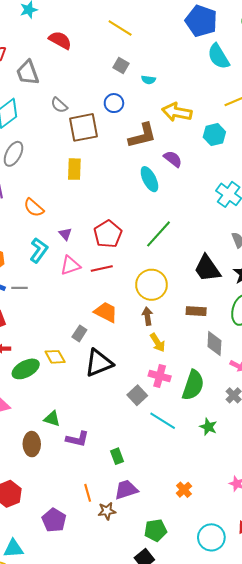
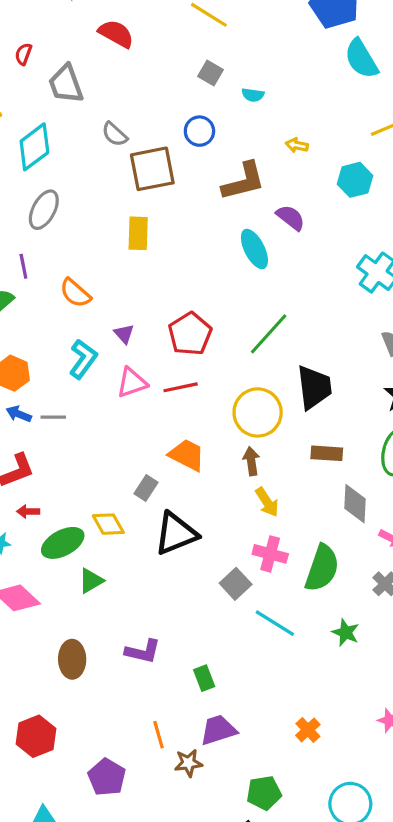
yellow arrow: (177, 112) -> (297, 145), size x0.5
black trapezoid: (207, 268) -> (314, 387), moved, turned -152
green triangle: (52, 419) -> (91, 581), moved, turned -48

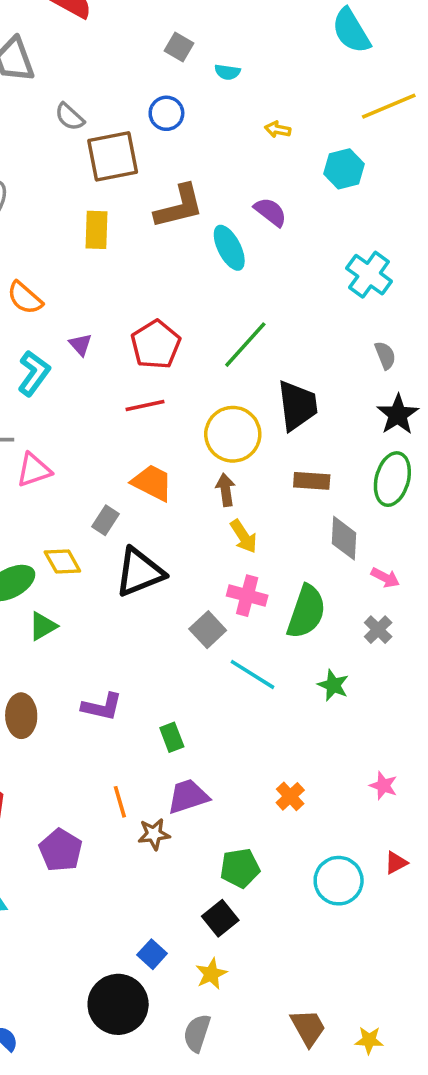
brown L-shape: (243, 181) -> (179, 207), moved
pink triangle: (132, 383) -> (34, 470), moved

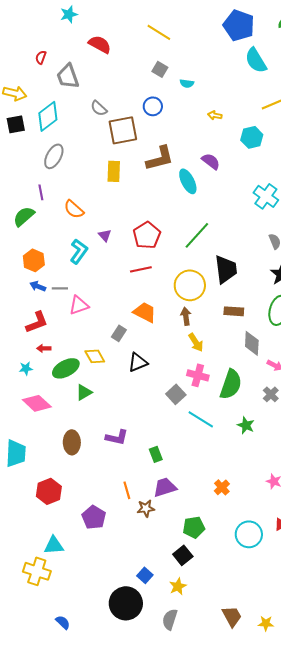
black triangle: (140, 572) -> (138, 362), size x0.7

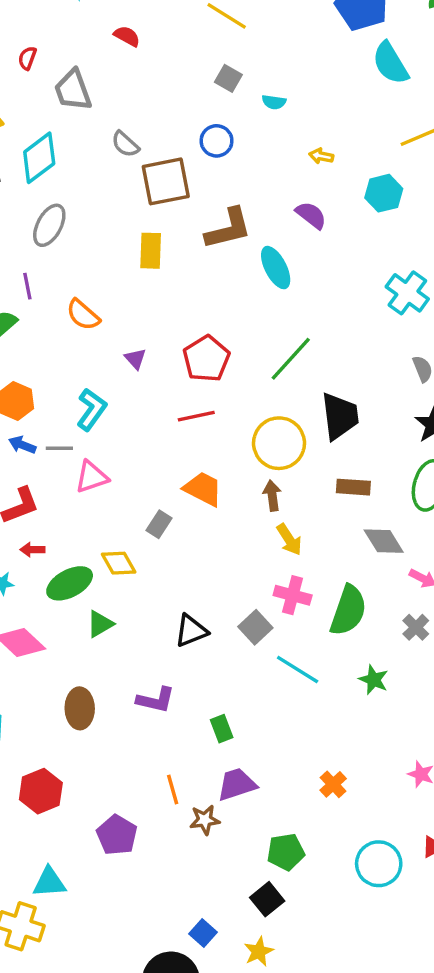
red semicircle: (100, 44) -> (127, 36), size x0.7
purple semicircle: (211, 161) -> (311, 215), moved
cyan L-shape: (79, 251) -> (92, 409), moved
gray diamond: (252, 343) -> (384, 541), turned -35
black triangle: (138, 362) -> (191, 631), moved

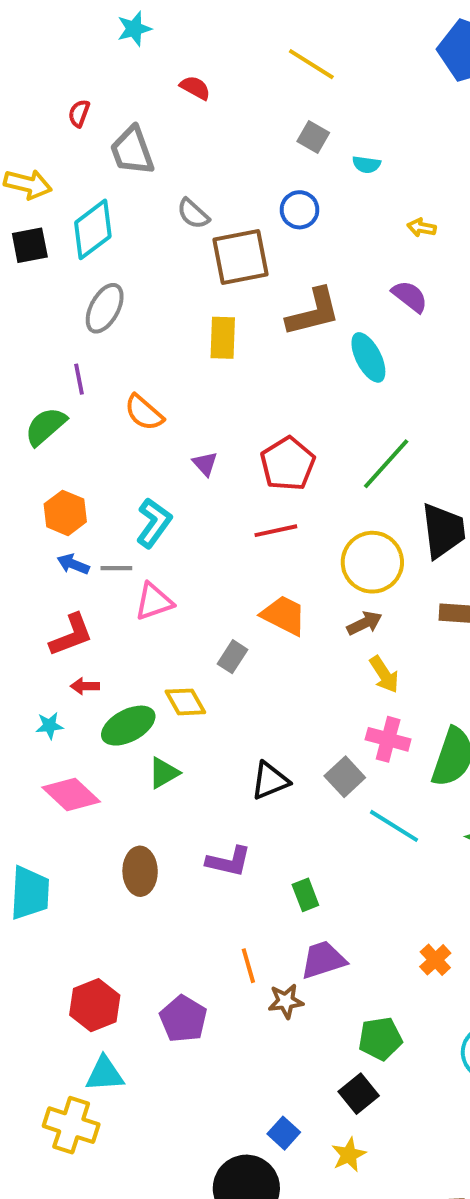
brown arrow: (272, 496) -> (364, 623), turned 72
red hexagon: (41, 791) -> (95, 1005), moved

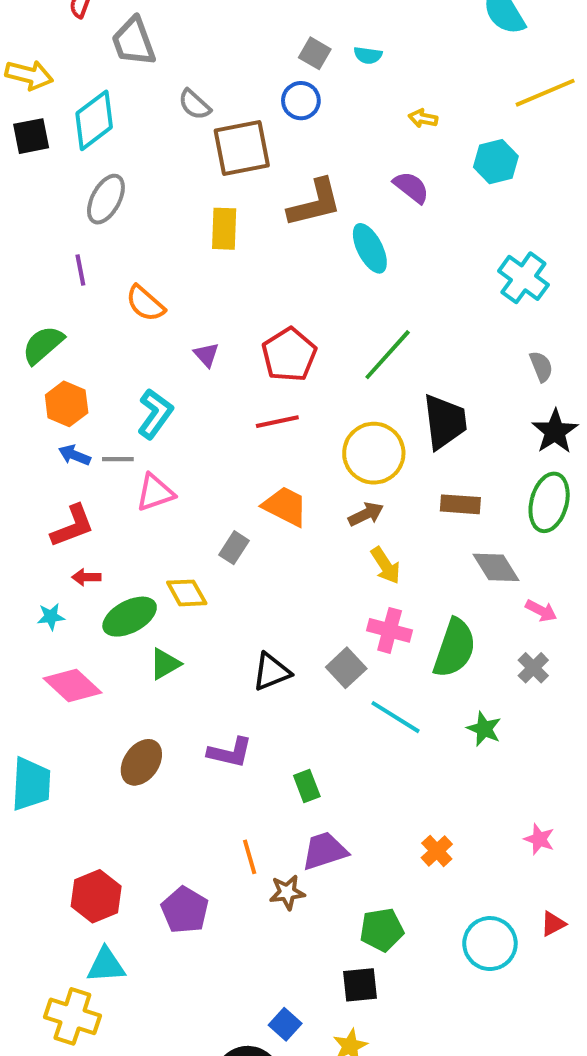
gray square: (313, 137) -> (315, 53), moved
green semicircle: (46, 426) -> (43, 345), moved
brown ellipse: (140, 871) -> (141, 762), turned 36
black square: (359, 1094) -> (360, 985), turned 33

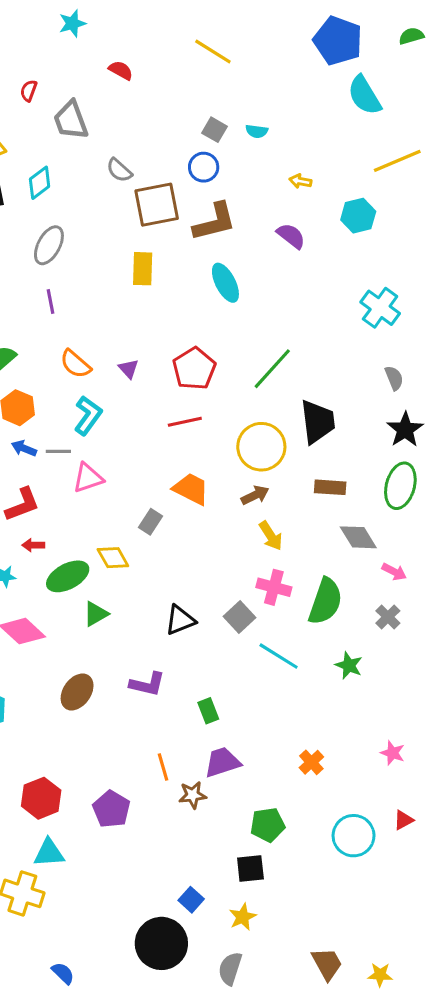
cyan diamond: (94, 120) -> (40, 183), size x0.7
brown L-shape: (315, 203) -> (214, 222), moved
cyan ellipse: (370, 248) -> (225, 283), moved
purple line: (80, 270) -> (50, 301), moved
orange semicircle: (145, 303) -> (75, 364), moved

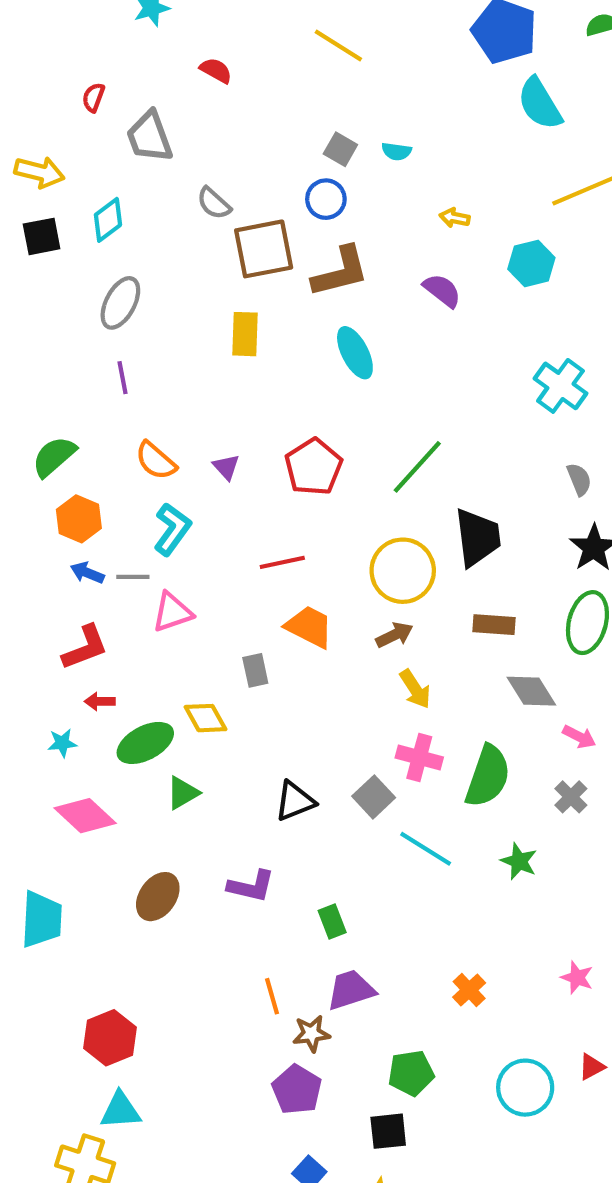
red line: (185, 422) -> (282, 562), moved
gray rectangle: (150, 522) -> (255, 670), turned -45
purple pentagon: (111, 809) -> (297, 1090), moved

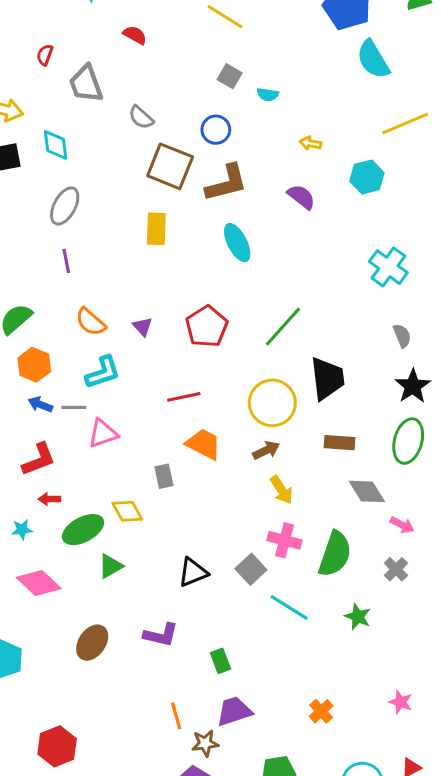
gray square: (340, 149) -> (230, 76), moved
gray semicircle: (214, 203) -> (141, 117), moved
cyan diamond: (108, 220) -> (56, 145), turned -60
brown square: (264, 249) -> (170, 166), turned 33
cyan L-shape: (172, 529) -> (103, 372), turned 36

